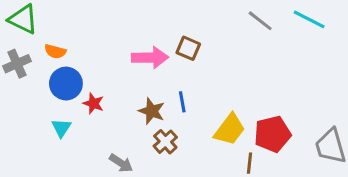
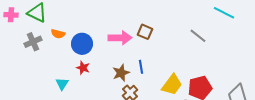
gray line: (260, 21) -> (198, 36), moved
blue circle: (66, 84) -> (82, 44), moved
brown star: (152, 111) -> (121, 73), turned 30

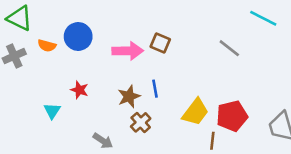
blue circle: (82, 44) -> (78, 36), moved

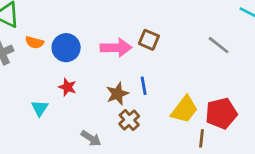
blue circle: (78, 36) -> (66, 48), moved

